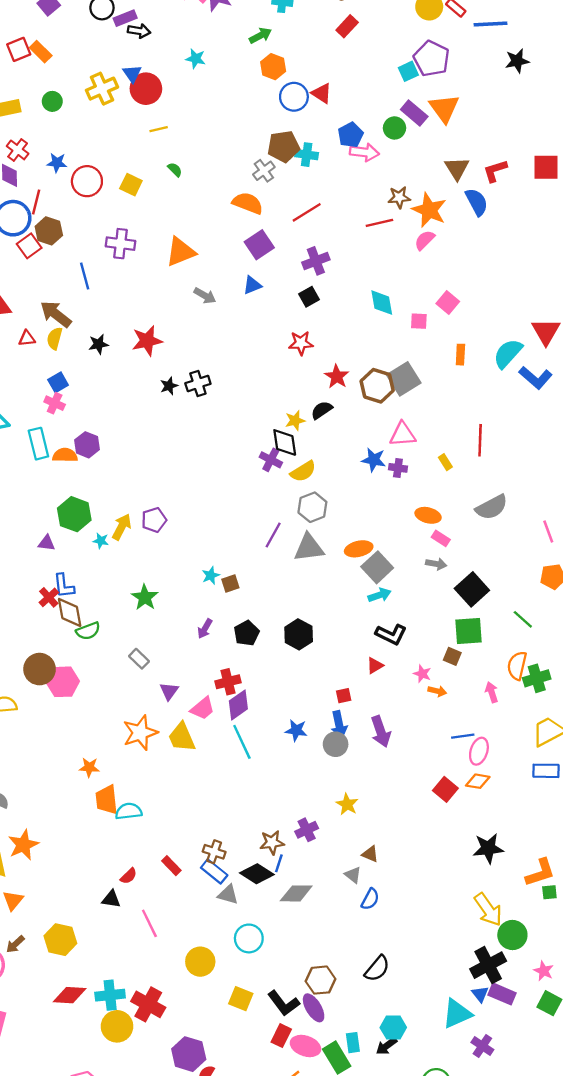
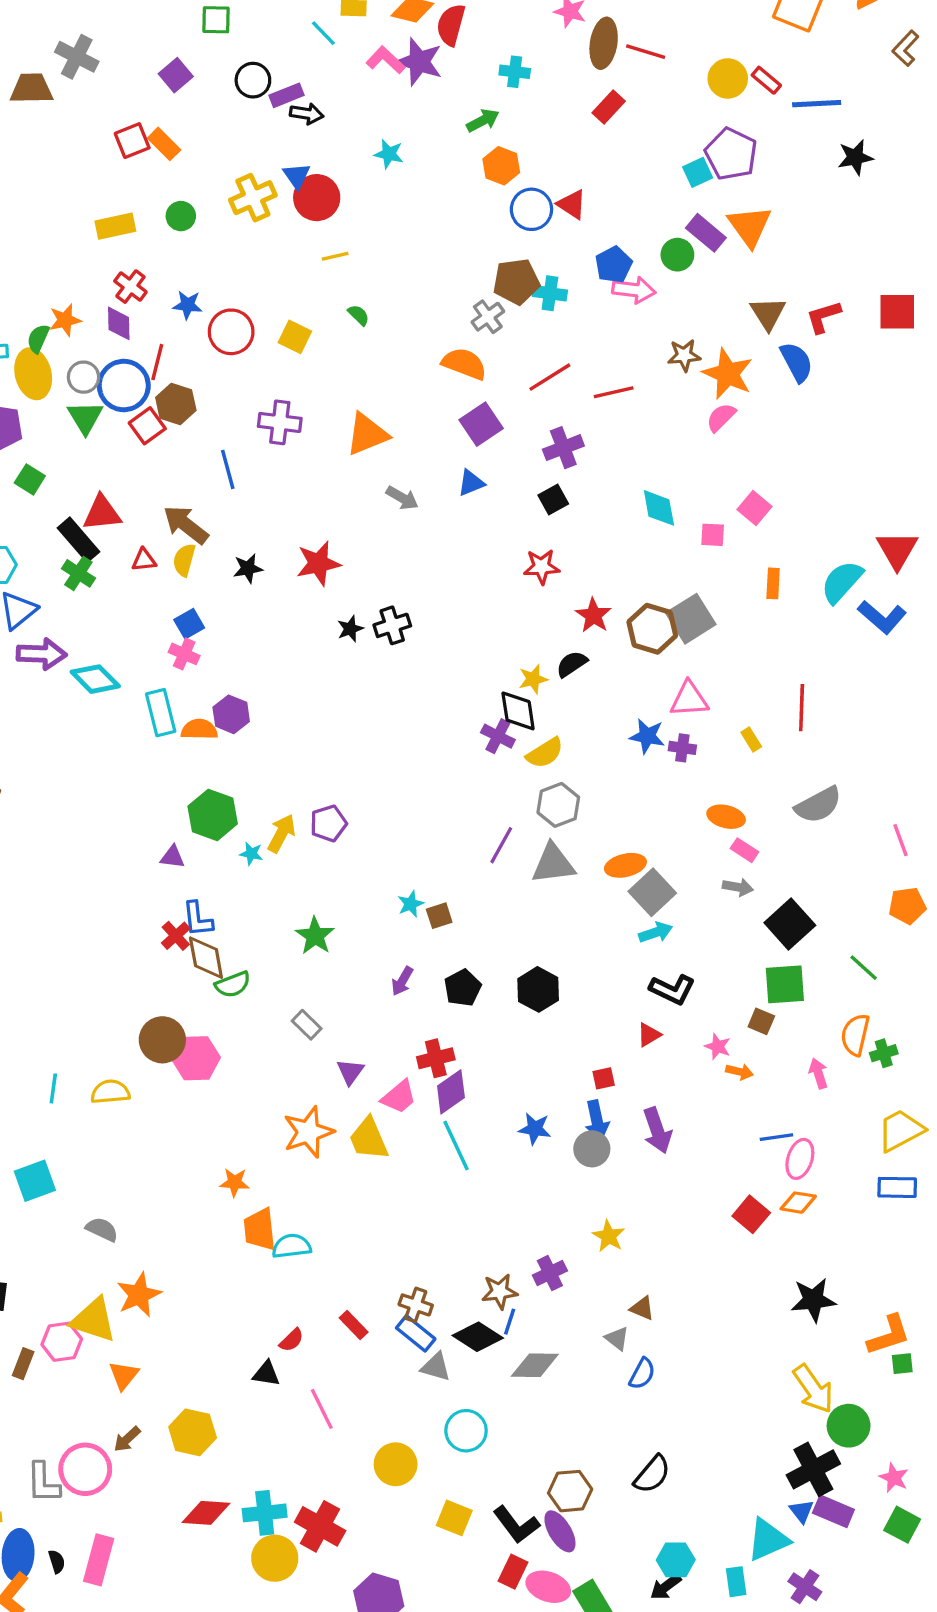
red line: (379, 223) -> (614, 392), moved
green cross: (537, 678) -> (884, 1053), size x0.7
cyan rectangle: (353, 1043) -> (736, 1582), moved

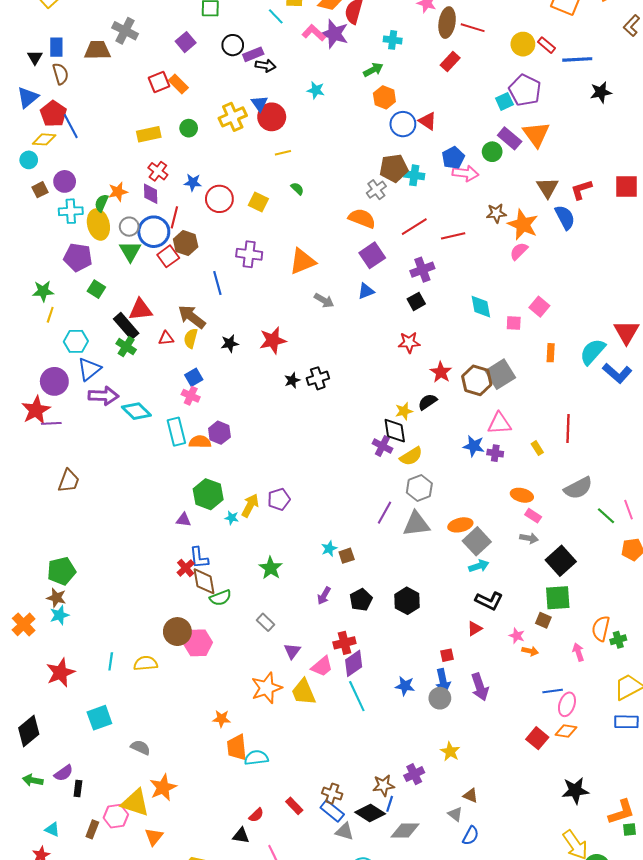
green line: (864, 968) -> (606, 516), moved

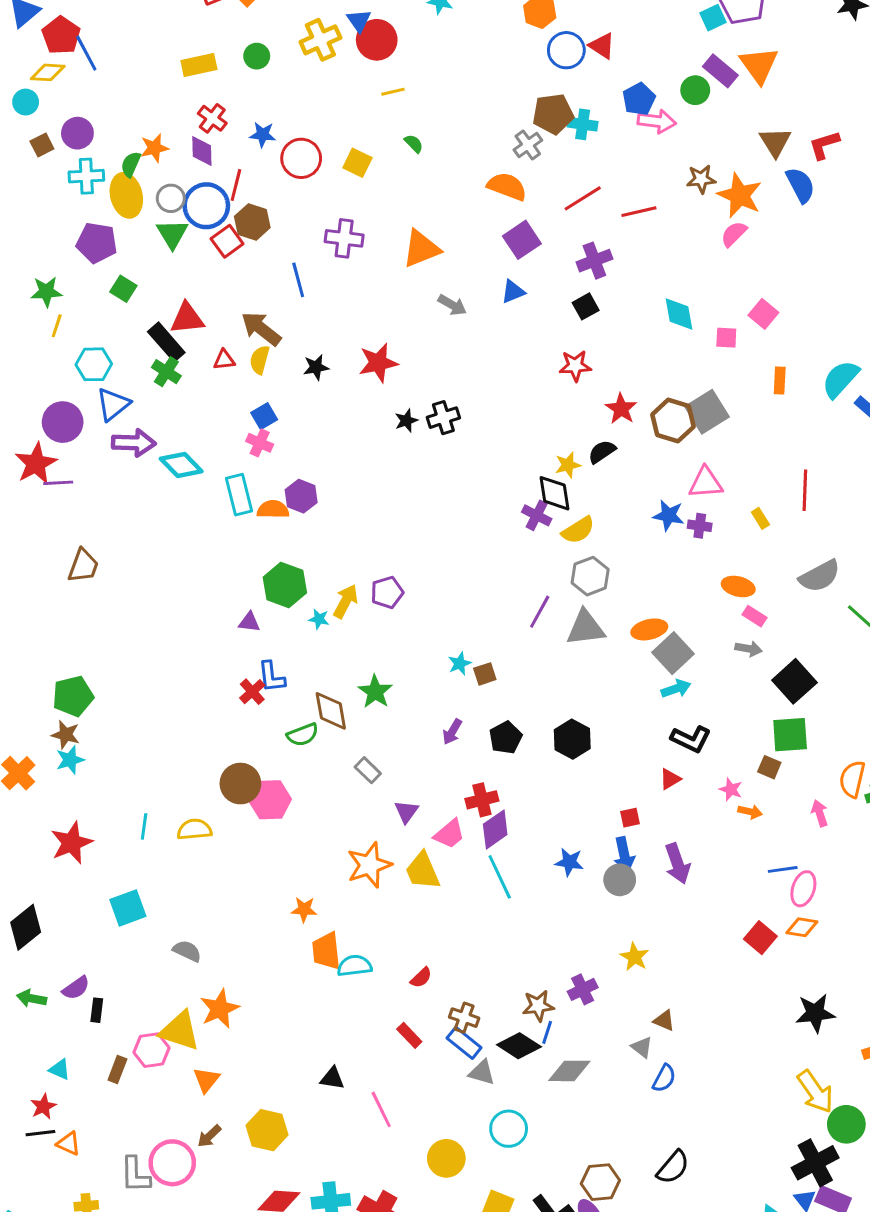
brown diamond: (204, 581) -> (331, 711), moved
red semicircle: (256, 815) -> (421, 978), moved

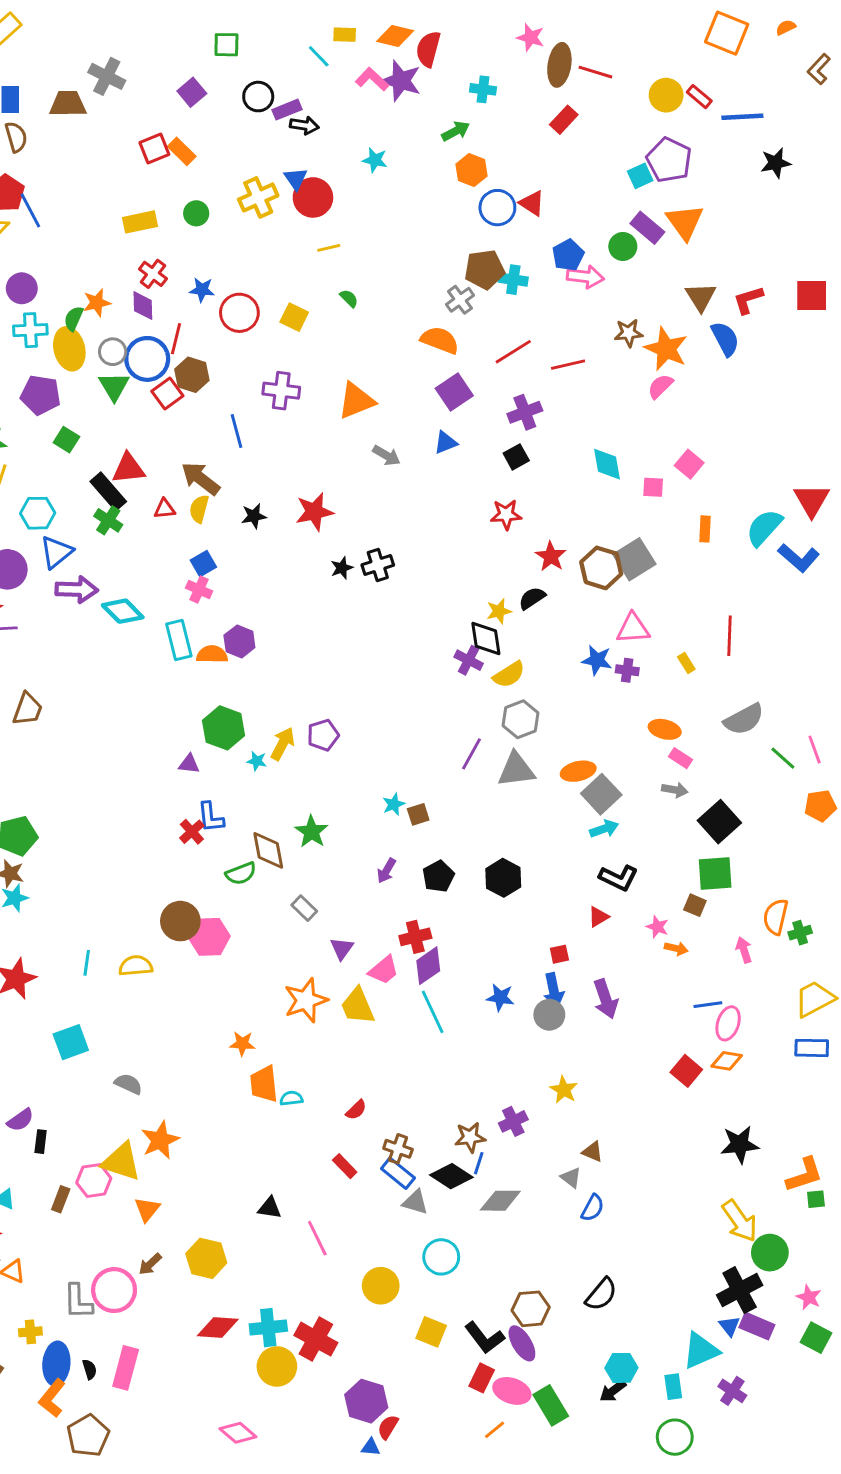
cyan semicircle: (354, 966) -> (291, 1098), size x0.7

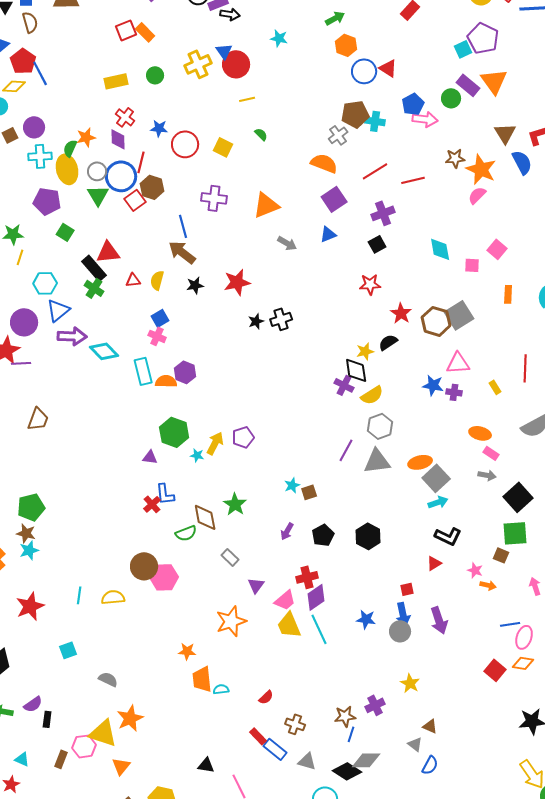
brown arrow: (201, 479) -> (182, 252), moved
yellow trapezoid: (358, 1006) -> (289, 625), moved
cyan square: (71, 1042) -> (68, 650), size x0.7
blue rectangle: (398, 1173) -> (275, 749), moved
black diamond: (451, 1176) -> (347, 771), moved

